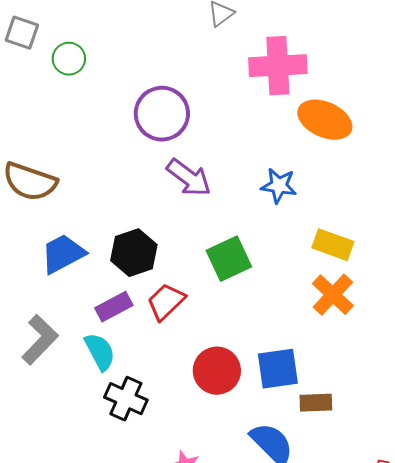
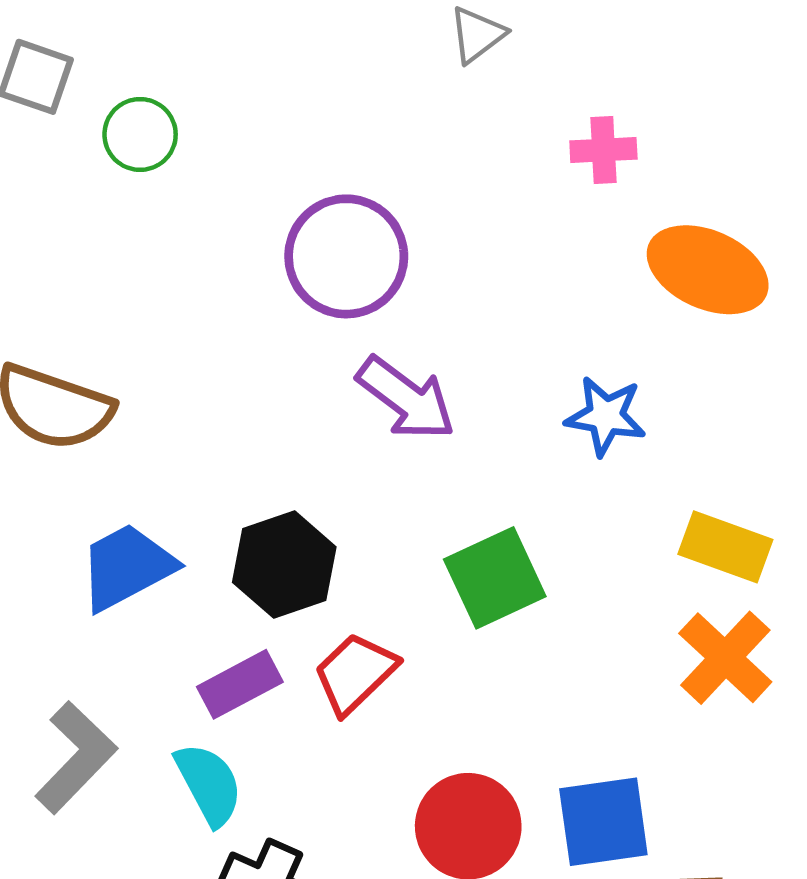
pink cross: (278, 66) -> (603, 150), size x0.5

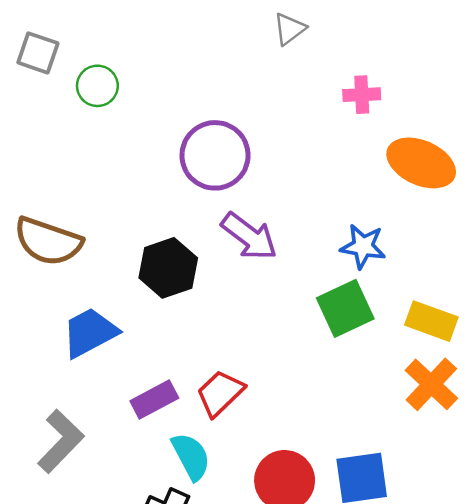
black hexagon: (284, 565) -> (168, 268), moved
green square: (495, 578) -> (345, 308), moved
cyan semicircle: (209, 784) -> (191, 456), moved

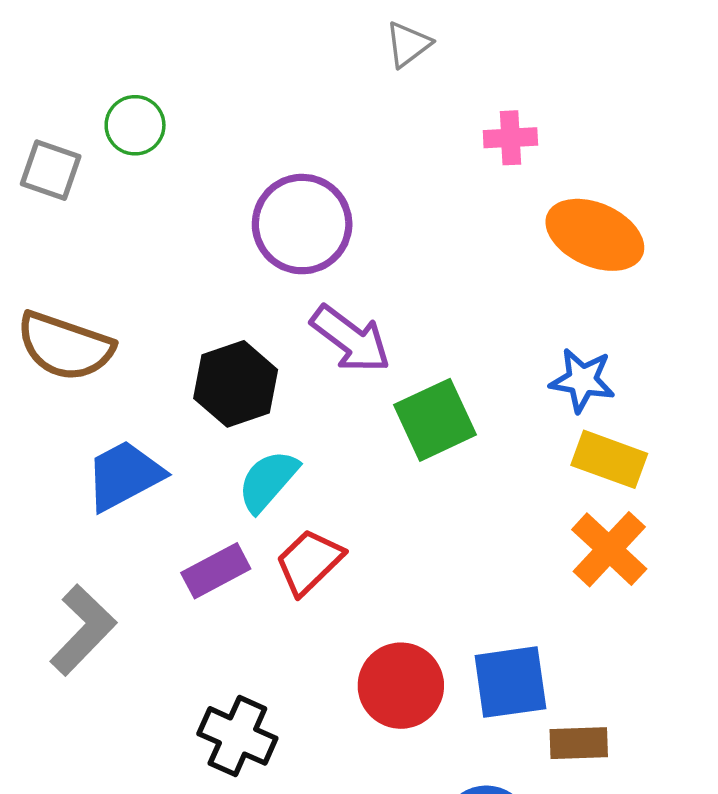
gray square: (38, 53) -> (51, 170), moved
blue star: (363, 246) -> (582, 380), moved
green square: (345, 308) -> (435, 420), moved
cyan semicircle: (191, 456) -> (268, 481), moved, turned -111

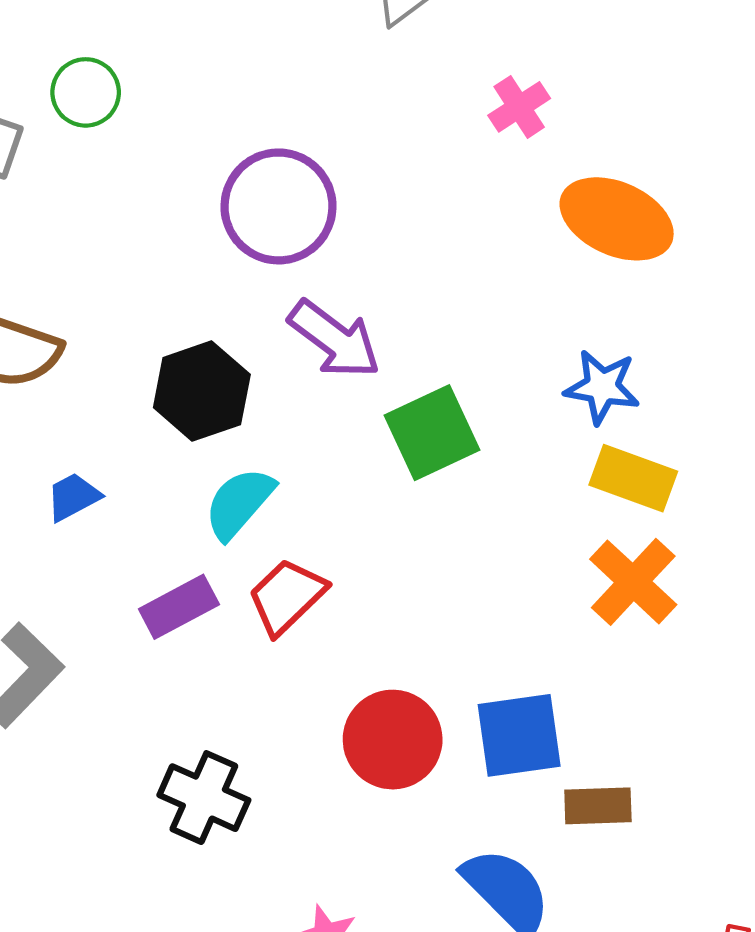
pink cross: (510, 138) -> (519, 107), turned -30
blue trapezoid: (124, 476) -> (73, 497), size x0.6

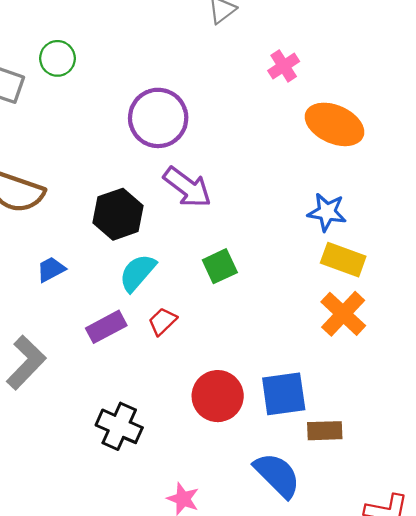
green square: (432, 433) -> (220, 266), moved, size x0.7
red trapezoid: (287, 596) -> (162, 321), size x0.7

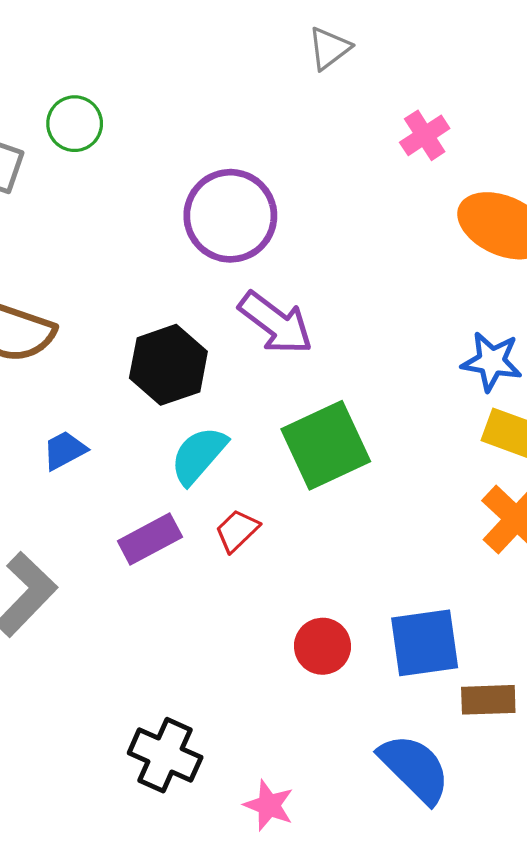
green square: (220, 266) -> (326, 445), size x1.6
red circle: (218, 396) -> (322, 646), size x0.7
black cross: (119, 426) -> (165, 755), moved

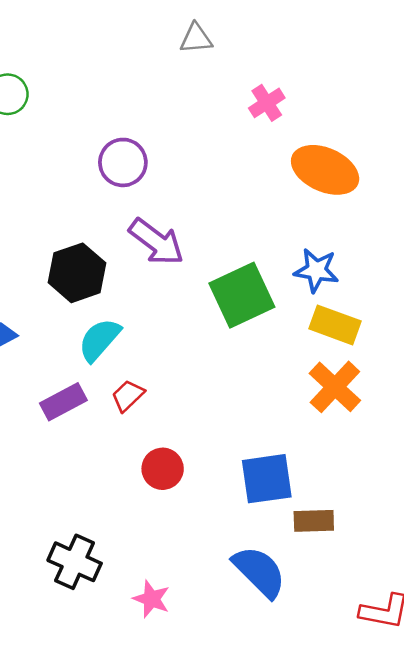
gray triangle: (329, 48) -> (196, 38), turned 32
purple circle: (230, 216) -> (123, 162), size x0.7
green square: (326, 445) -> (242, 295), moved
red circle: (322, 646) -> (163, 469), moved

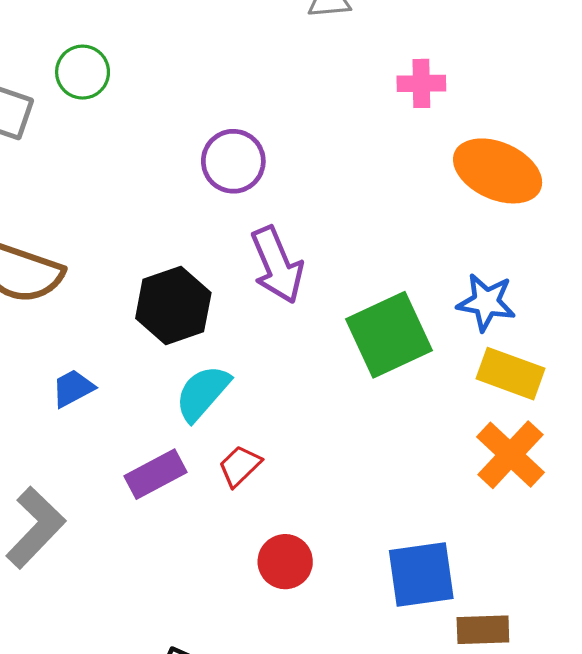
pink cross: (267, 103) -> (421, 83), turned 32
purple arrow: (156, 242) -> (277, 265), turned 30

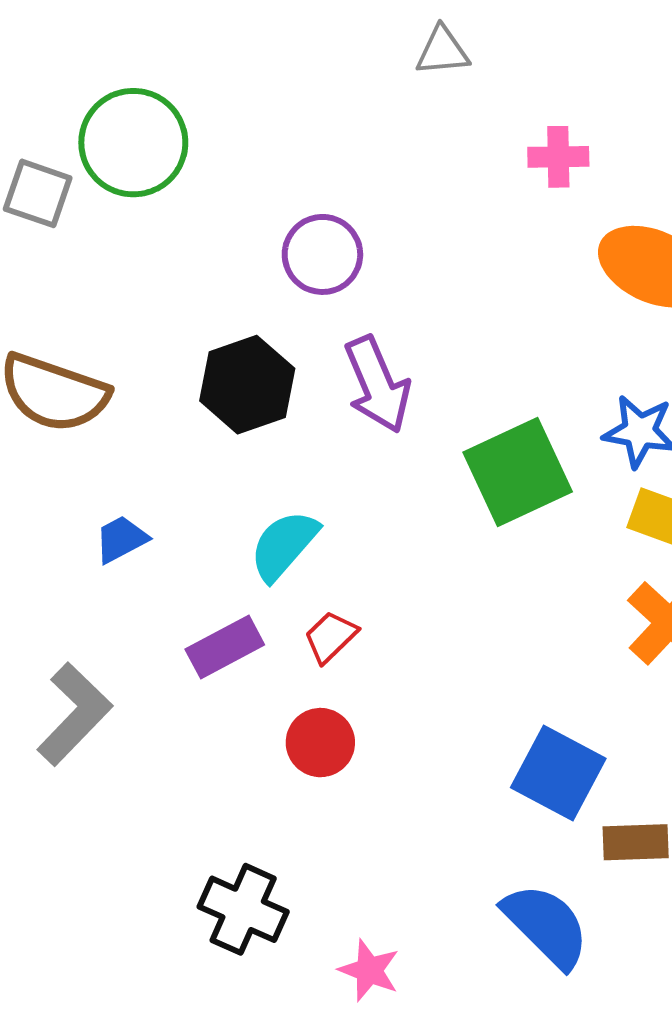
green circle: (83, 72) -> (133, 143), size x1.6
black hexagon: (173, 306) -> (247, 385), moved
red circle: (285, 562) -> (320, 743), moved
blue square: (421, 575) -> (558, 773), turned 36

